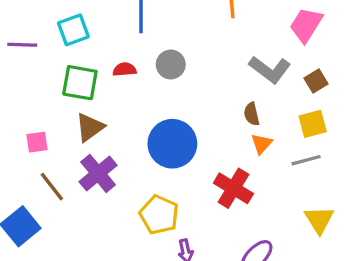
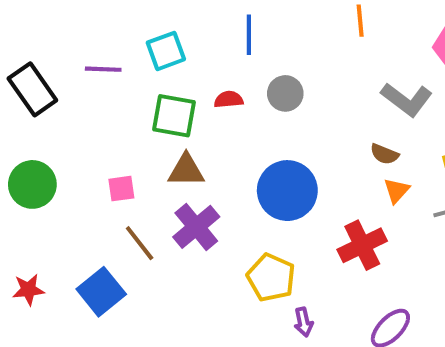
brown semicircle: (252, 114) -> (384, 154), turned -55
brown triangle: (90, 127) -> (186, 170), turned 36
red cross: (233, 188) -> (362, 245), turned 33

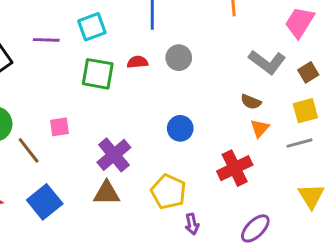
brown triangle: (186, 170) -> (107, 193), moved
blue circle: (287, 191) -> (180, 128), size x0.6
brown line: (140, 243) -> (29, 150), moved

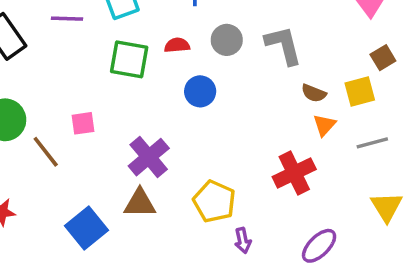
gray L-shape: (267, 62) -> (284, 45), moved, turned -141
yellow square: (305, 111) -> (360, 91), moved
blue circle: (180, 128) -> (200, 91), moved
blue square: (45, 202) -> (87, 228), moved

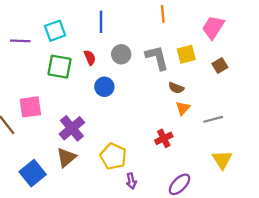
red semicircle: (177, 45) -> (90, 58), turned 72
yellow square: (360, 91) -> (186, 54), moved
pink square: (83, 123) -> (30, 107), size x1.5
red cross: (294, 173) -> (164, 138), size x0.7
brown triangle: (140, 203) -> (66, 157), turned -40

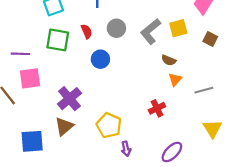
purple line: (20, 41) -> (20, 54), moved
gray L-shape: (157, 58) -> (151, 31), turned -115
brown square: (220, 65) -> (210, 39), turned -32
blue square: (33, 173) -> (32, 141), turned 35

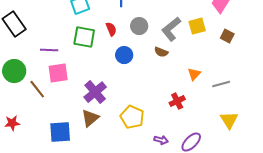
brown semicircle: (169, 60) -> (161, 52), moved
purple arrow: (126, 149) -> (161, 140), moved, turned -64

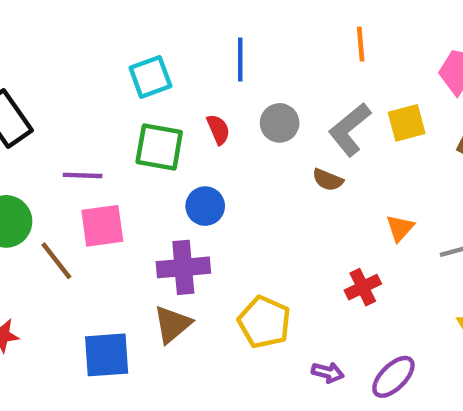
blue circle: (124, 55) -> (205, 206), moved
purple cross: (95, 92) -> (183, 267), turned 35

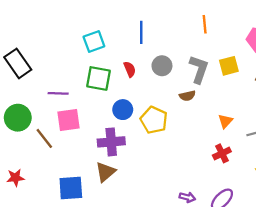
gray L-shape: (350, 129) -> (199, 69), turned 148
brown semicircle: (328, 180) -> (187, 96), turned -35
red cross: (363, 287) -> (222, 153), moved
yellow pentagon: (264, 322) -> (154, 120), moved

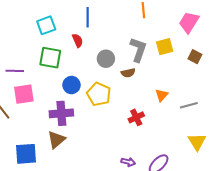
gray circle: (162, 66) -> (106, 59), moved
red semicircle: (130, 69) -> (78, 40), moved
red cross: (222, 153) -> (136, 117), moved

